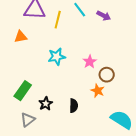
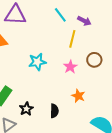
yellow line: (58, 20) -> (72, 39), moved
brown circle: (107, 75) -> (94, 60), moved

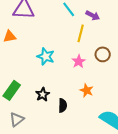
cyan star: (37, 62) -> (46, 56), turned 30
black star: (26, 109) -> (43, 94), moved

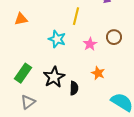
yellow line: (81, 33) -> (76, 16), moved
black star: (43, 94) -> (54, 77), size x1.5

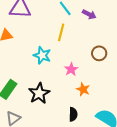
pink star: (90, 44) -> (71, 69), moved
black semicircle: (74, 88) -> (73, 114), moved

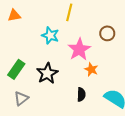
pink star: (71, 69) -> (79, 49), size x1.6

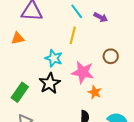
pink star: (79, 49) -> (83, 72), turned -30
black star: (47, 73) -> (50, 83), moved

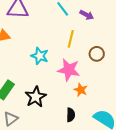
yellow line: (73, 35) -> (71, 39), moved
black star: (50, 83) -> (36, 97), moved

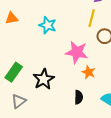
yellow line: (71, 39) -> (92, 18), moved
cyan star: (40, 56) -> (48, 25), moved

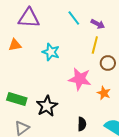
green rectangle: (14, 72) -> (17, 99), turned 72
orange star: (89, 72) -> (104, 93), moved

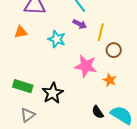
purple arrow: (98, 24) -> (80, 24), moved
black semicircle: (82, 124) -> (98, 112), moved, turned 144

